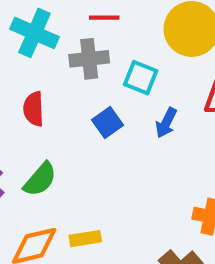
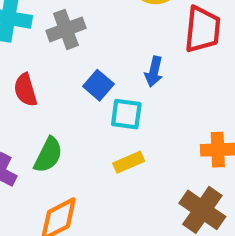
cyan square: (141, 78) -> (126, 114), moved
yellow rectangle: (85, 239) -> (129, 162), moved

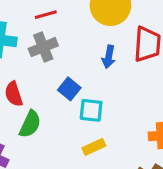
blue arrow: (154, 72) -> (109, 57), moved
green semicircle: (48, 155) -> (30, 124), moved

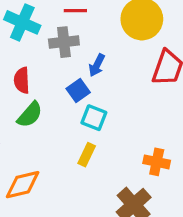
blue arrow: (109, 57) -> (97, 65), moved
yellow rectangle: (94, 147) -> (87, 155), turned -55

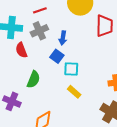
red semicircle: (22, 80) -> (21, 50), moved
yellow rectangle: (87, 155) -> (74, 92), turned -56

